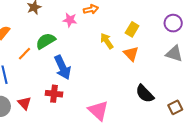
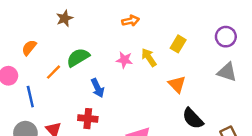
pink star: (70, 20) -> (124, 60), moved
orange triangle: (131, 54) -> (177, 84), moved
blue arrow: (62, 67) -> (98, 88), size x0.7

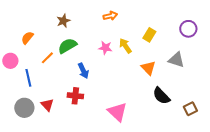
brown star: (65, 18) -> (63, 21), moved
gray triangle: (227, 72) -> (176, 60), moved

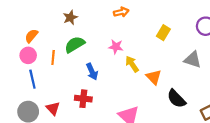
yellow arrow: (125, 46) -> (132, 64), moved
orange line: (47, 58) -> (53, 58), turned -40
pink circle: (10, 61) -> (28, 55), moved
orange triangle: (148, 68) -> (154, 77), moved

